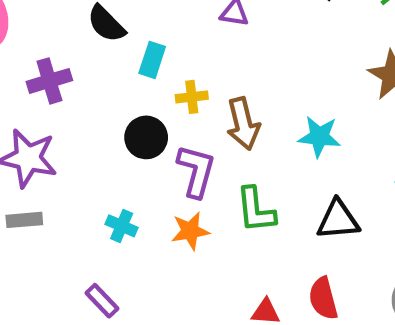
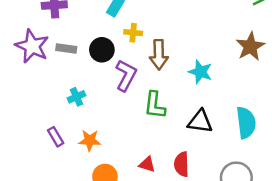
gray rectangle: (24, 220) -> (66, 49), moved
cyan cross: (122, 226) -> (76, 97), turned 30
orange star: (190, 231) -> (90, 140), moved

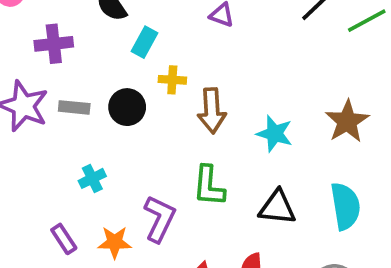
brown star: (250, 46) -> (347, 121), moved
purple L-shape: (126, 75) -> (160, 219), moved

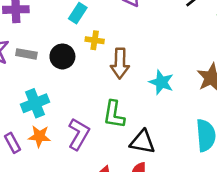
cyan cross: (92, 178) -> (35, 103), size x1.5
black triangle: (277, 207) -> (143, 142), moved
orange star: (115, 242) -> (39, 136), moved

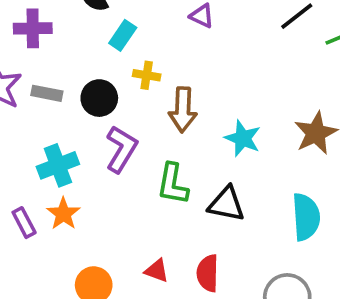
purple L-shape: (79, 134) -> (121, 149), moved
orange star: (39, 136) -> (63, 214), turned 30
black triangle: (143, 142) -> (226, 204), moved

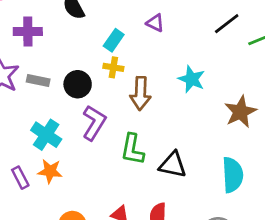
cyan rectangle: (123, 35) -> (114, 40), moved
cyan star: (243, 138) -> (192, 79), moved
cyan cross: (58, 165) -> (46, 135), turned -36
orange star: (63, 214) -> (50, 171), turned -30

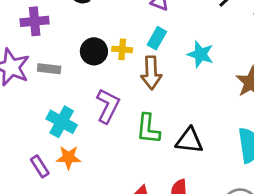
cyan rectangle: (114, 40) -> (157, 38), moved
black circle: (78, 84) -> (94, 51), moved

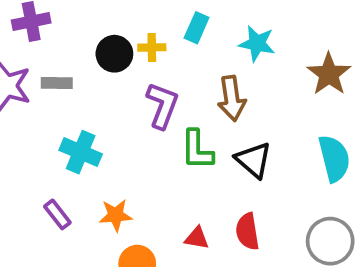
brown arrow: (151, 73) -> (232, 98), moved
purple L-shape: (108, 106) -> (162, 105), moved
black triangle: (189, 141) -> (254, 160), turned 40
orange star: (69, 157) -> (116, 215), moved

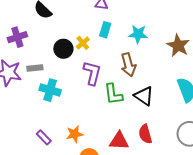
yellow cross: (152, 47) -> (83, 43), turned -32
cyan cross: (81, 152) -> (50, 90), moved
red triangle: (197, 238) -> (119, 141), size x1.5

